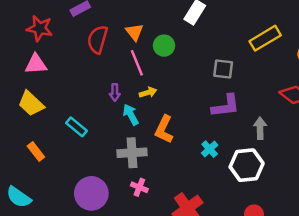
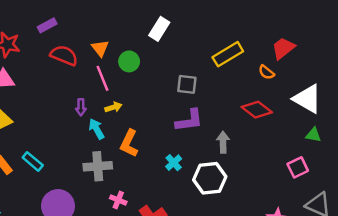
red semicircle: (98, 39) -> (64, 55), turned 96
cyan rectangle: (77, 127) -> (33, 161), moved
pink cross: (139, 187) -> (118, 200), moved

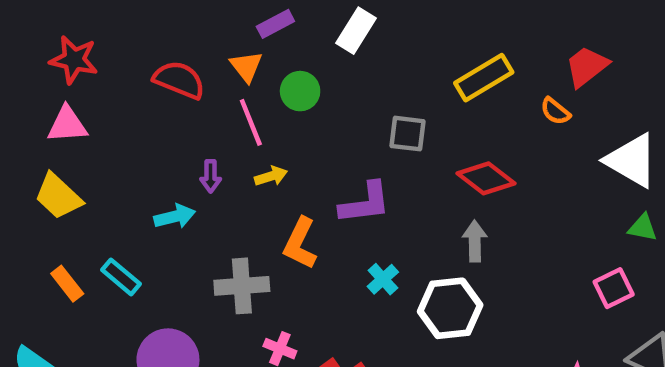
purple rectangle: (47, 25) -> (275, 24), moved
red diamond: (257, 110) -> (486, 178), moved
purple L-shape: (189, 120) -> (365, 203), moved
cyan arrow: (97, 129) -> (175, 216), moved, turned 105

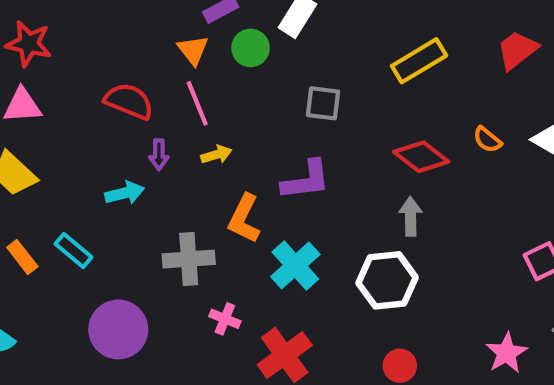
red semicircle: (179, 80) -> (129, 101), moved
green circle: (300, 91) -> (251, 48), moved
orange semicircle: (555, 111) -> (487, 140), moved
gray square: (408, 134) -> (323, 103), moved
cyan cross: (383, 279) -> (295, 265), moved, size x1.6

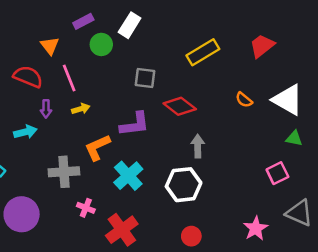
orange triangle: (193, 50) -> (50, 46), moved
red diamond: (421, 157) -> (180, 106), moved
orange L-shape: (244, 219) -> (97, 147), turned 40

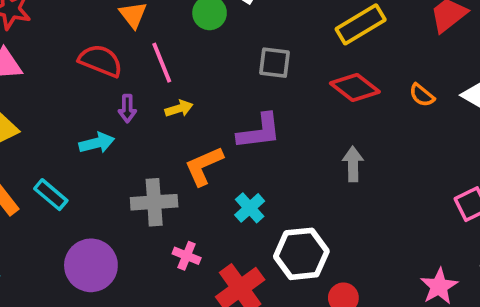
red diamond: (180, 106) -> (355, 87), moved
cyan cross: (128, 176) -> (250, 208), size x0.7
white hexagon: (184, 185) -> (301, 254), moved

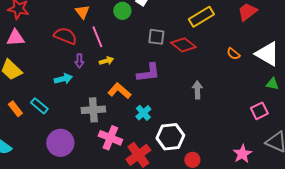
red diamond: (355, 87) -> (183, 45), moved
orange L-shape: (204, 166) -> (119, 91), turned 65
pink cross: (187, 256) -> (110, 138), size x1.6

